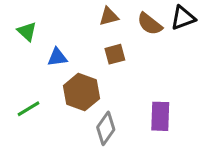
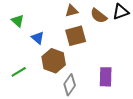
brown square: (115, 54) -> (76, 36), size x1.5
blue triangle: (57, 57) -> (38, 38), turned 48

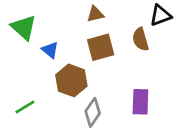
brown semicircle: (99, 16) -> (140, 39), moved, turned 36
green triangle: (18, 21) -> (24, 27), size x1.5
green line: (19, 72) -> (25, 107), moved

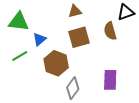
green triangle: (24, 27) -> (19, 22), turned -35
blue triangle: (50, 50) -> (39, 39), turned 40
green line: (25, 107) -> (20, 56), moved

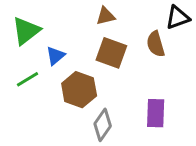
green triangle: (19, 22) -> (26, 31), turned -45
brown square: (79, 37) -> (111, 53), turned 35

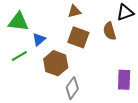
green triangle: (26, 31) -> (18, 22), turned 45
purple rectangle: (156, 113) -> (124, 80), moved

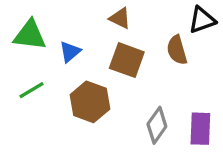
brown triangle: (74, 11) -> (120, 18), turned 40
blue triangle: (39, 39) -> (70, 52), moved
gray diamond: (72, 88) -> (157, 125), moved

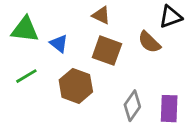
brown semicircle: (177, 50) -> (149, 42), turned -30
blue triangle: (70, 52) -> (59, 44), turned -42

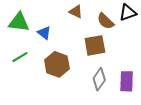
brown semicircle: (149, 42) -> (105, 21), moved
brown square: (107, 51) -> (95, 45), moved, turned -30

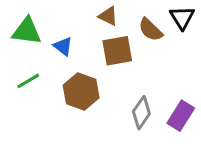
black triangle: (128, 13) -> (182, 18), turned -42
brown square: (95, 45) -> (117, 51), moved
purple rectangle: (127, 81) -> (181, 116), turned 30

